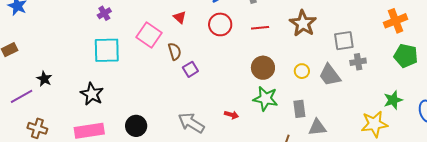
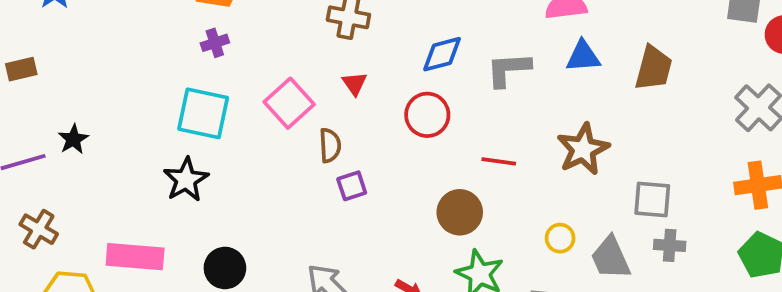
red line: (260, 28) -> (499, 161), moved
brown circle: (263, 68) -> (460, 212), moved
black star: (92, 94) -> (186, 180), moved

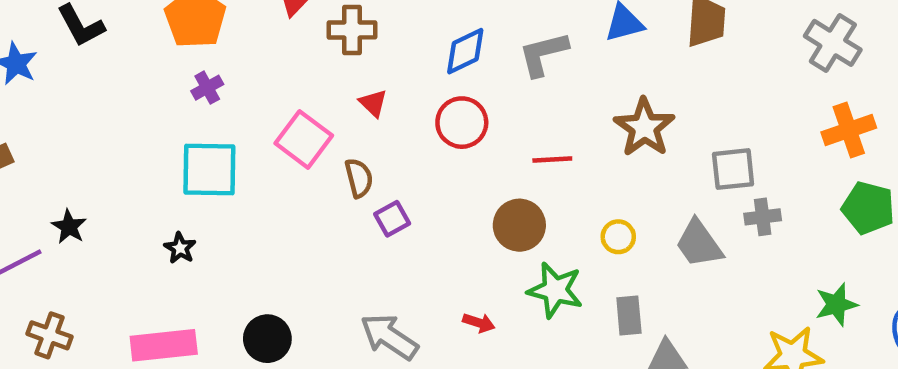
black star: (186, 180) -> (180, 248), moved, size x0.6
yellow circle: (560, 238) -> (618, 237), moved

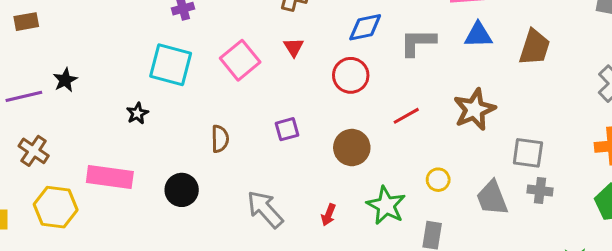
red line: (552, 159) -> (406, 116), turned -40
brown semicircle: (359, 178) -> (220, 139), moved
brown circle: (519, 225) -> (352, 148), moved
red arrow: (479, 323) -> (328, 215), turned 80

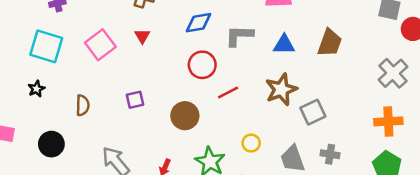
blue triangle: (478, 35) -> (284, 45), moved
red circle: (351, 75) -> (202, 65), moved
black star: (137, 113) -> (36, 89), moved
gray square: (528, 153) -> (313, 112), moved, turned -35

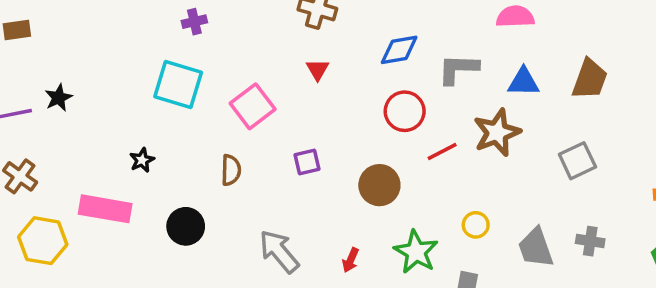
pink square: (100, 45) -> (253, 106), moved
black star: (36, 89) -> (142, 160), moved
brown star: (281, 89) -> (497, 133), moved
gray square: (313, 112) -> (577, 161), moved

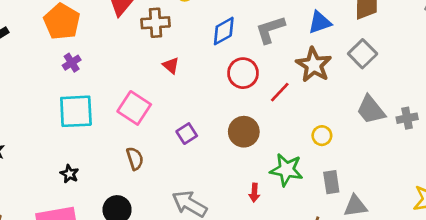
gray square: (577, 161) -> (363, 54), moved
gray trapezoid: (536, 248) -> (371, 110), moved
red arrow: (350, 260) -> (254, 193), moved

